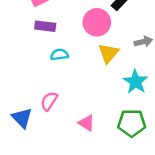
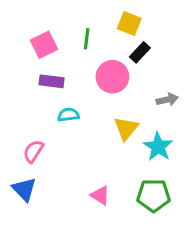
yellow triangle: (108, 53) -> (126, 128), moved
pink semicircle: (49, 101) -> (33, 151), moved

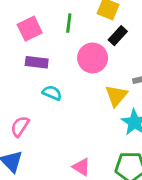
cyan semicircle: (68, 115) -> (52, 93), turned 30
yellow triangle: (126, 128) -> (116, 96), moved

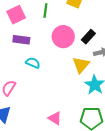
black rectangle: (118, 36) -> (88, 37), moved

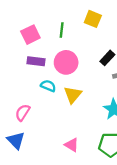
pink circle: (63, 37) -> (66, 62), moved
yellow triangle: (81, 65) -> (73, 95), moved

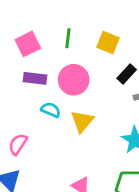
yellow square: (93, 19) -> (108, 43), moved

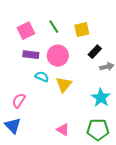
green line: (68, 38) -> (54, 27), turned -40
yellow square: (108, 43) -> (82, 30), turned -35

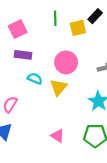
green line: (54, 27) -> (55, 18), moved, turned 32
black rectangle: (95, 52) -> (95, 16), moved
pink circle: (58, 56) -> (66, 62), moved

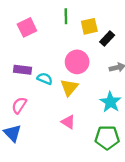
black rectangle: (95, 16) -> (107, 39), moved
purple rectangle: (23, 55) -> (23, 70), moved
pink triangle: (57, 136) -> (68, 122), moved

